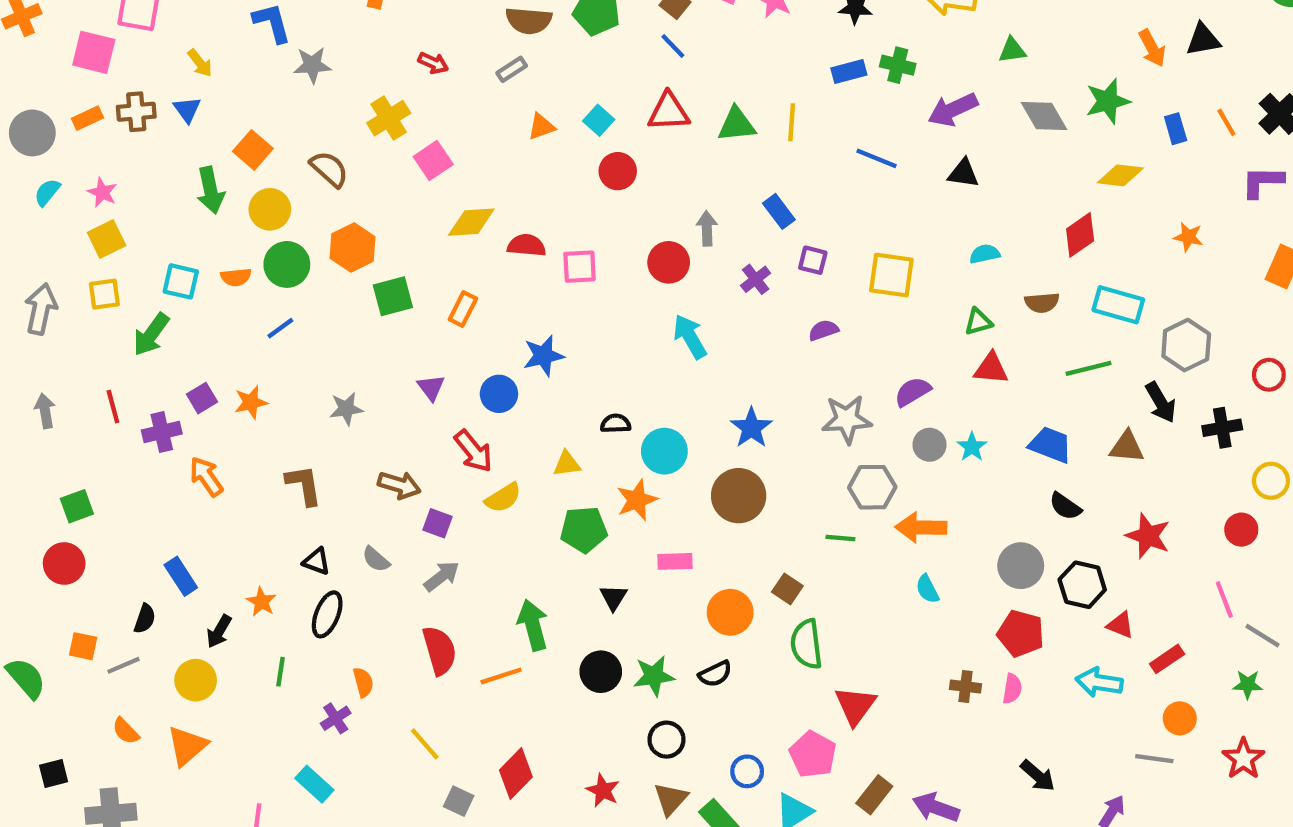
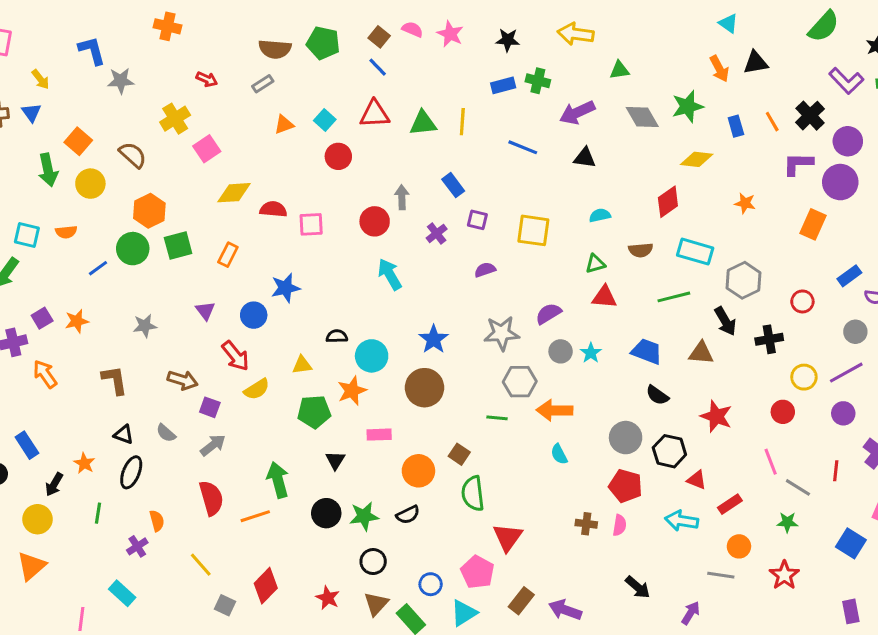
green circle: (287, 264) -> (133, 249), moved

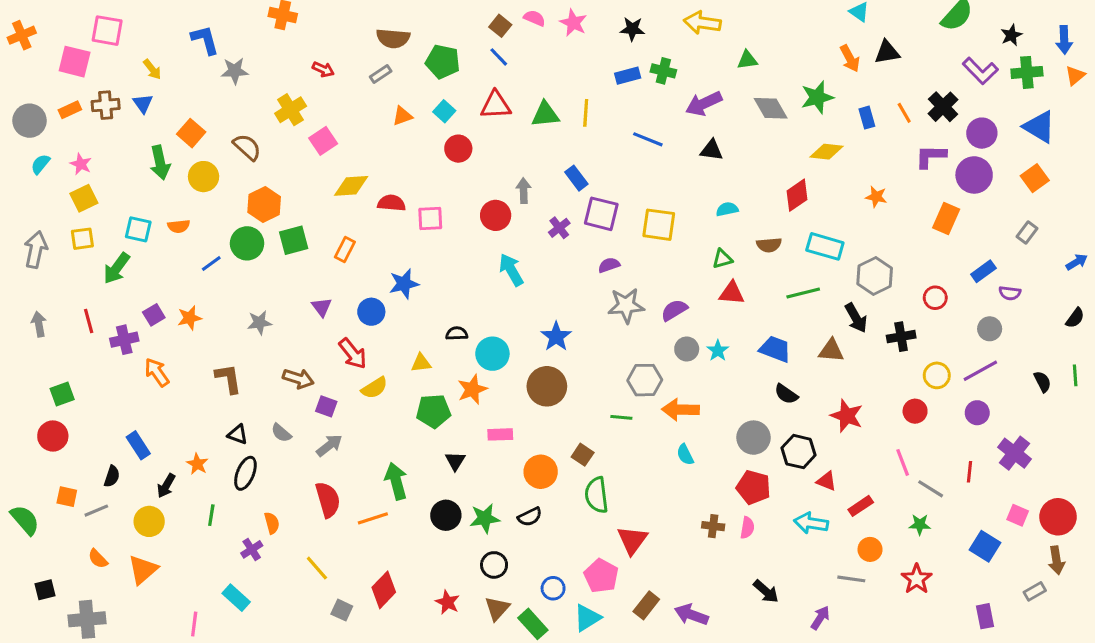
green pentagon: (323, 43) -> (443, 62), moved
purple square: (477, 220) -> (601, 214), size x1.6
gray star: (502, 333) -> (626, 305), moved

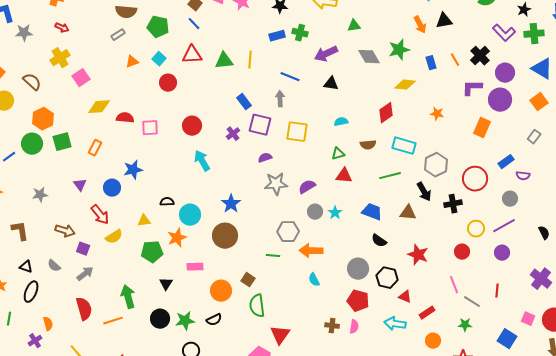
red arrow: (323, 69) -> (62, 28), moved
gray arrow: (524, 191) -> (280, 99), moved
red circle: (935, 298) -> (475, 179), size x1.6
purple cross: (1014, 453) -> (541, 279), moved

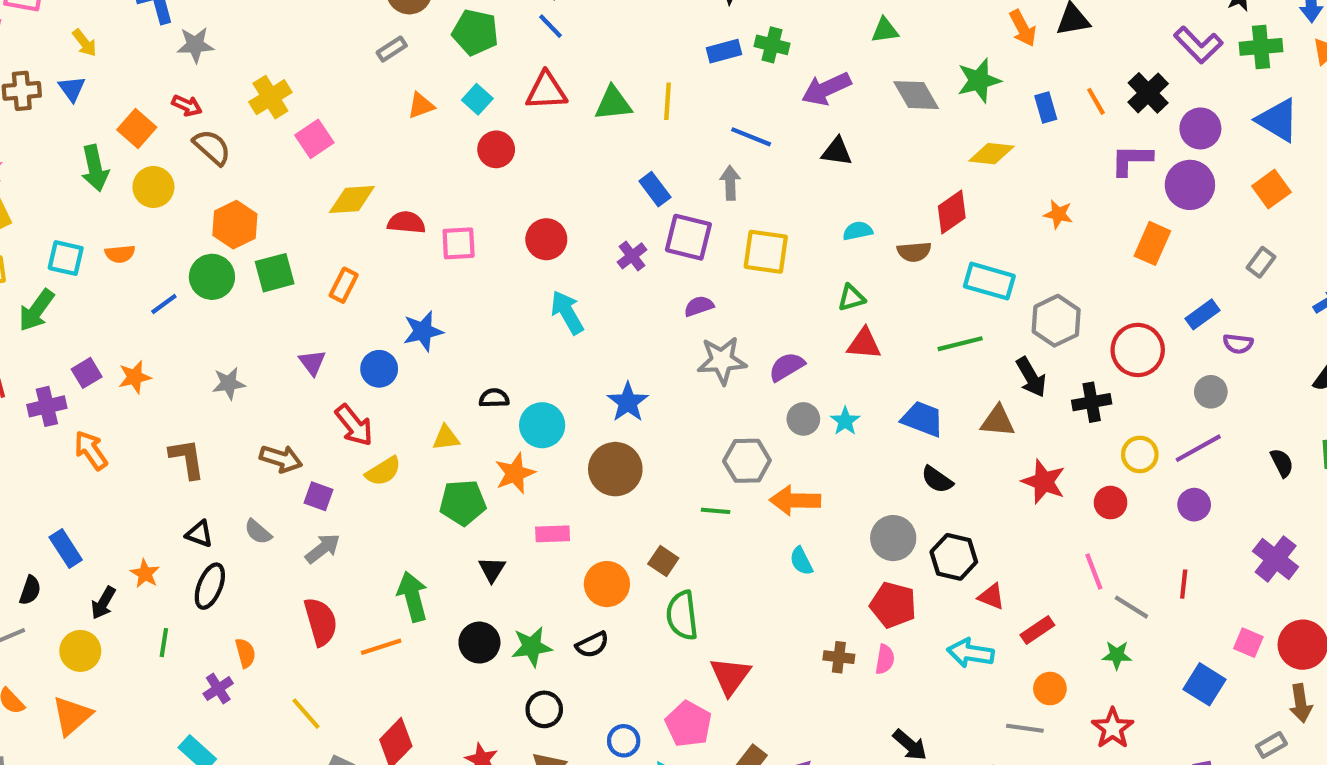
red arrow: (62, 28) -> (187, 105), moved
brown semicircle: (368, 145) -> (914, 252), moved
red star: (418, 255) -> (1044, 482), moved

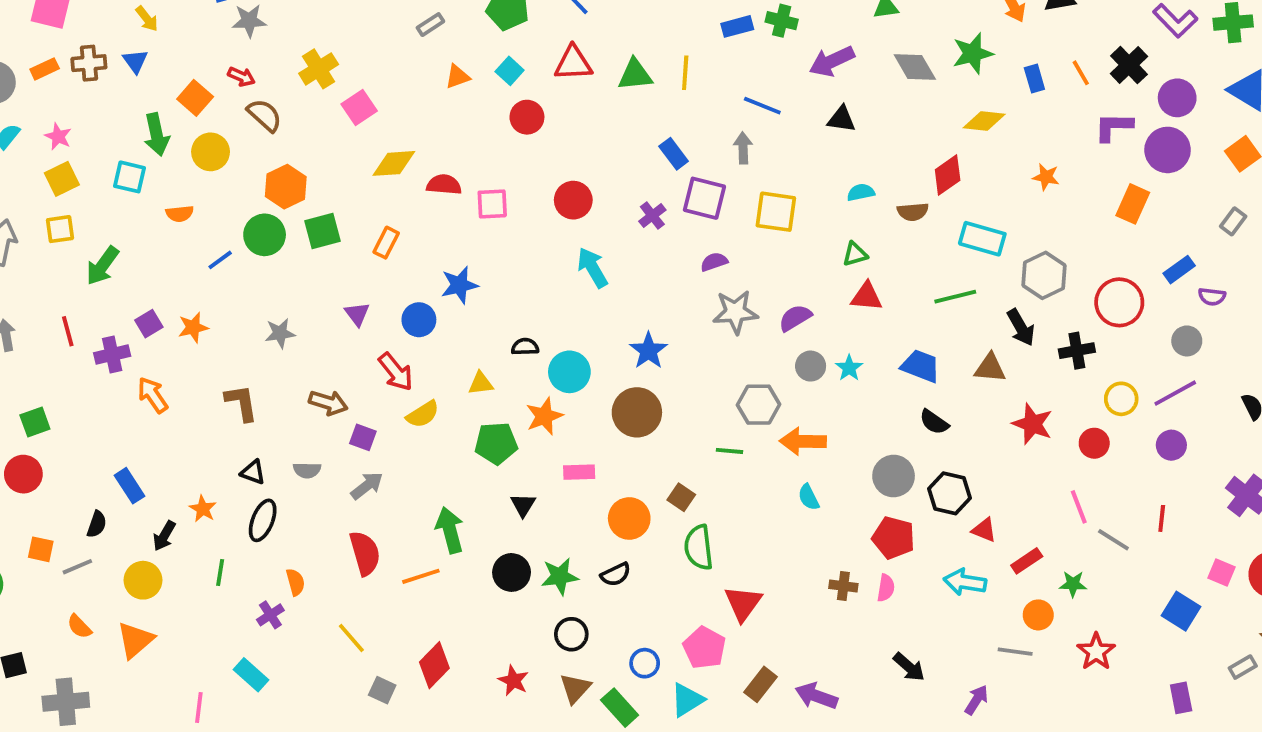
cyan square: (66, 258) -> (129, 177), moved
gray semicircle: (258, 532) -> (307, 470), turned -40
green star: (1117, 655) -> (1073, 584), moved

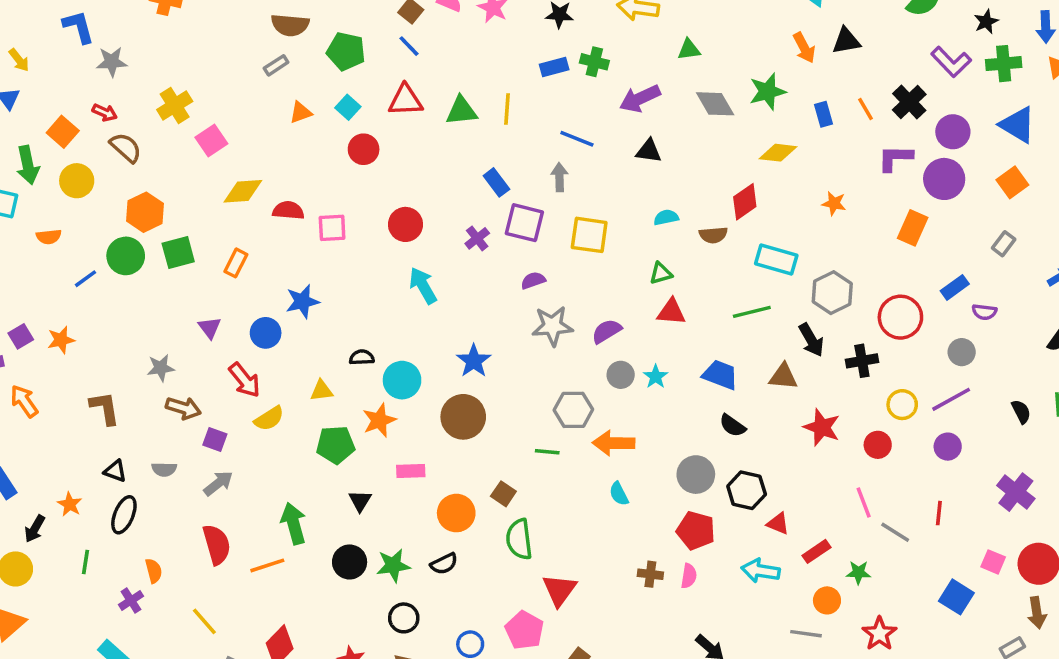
gray star: (280, 333) -> (161, 368), moved

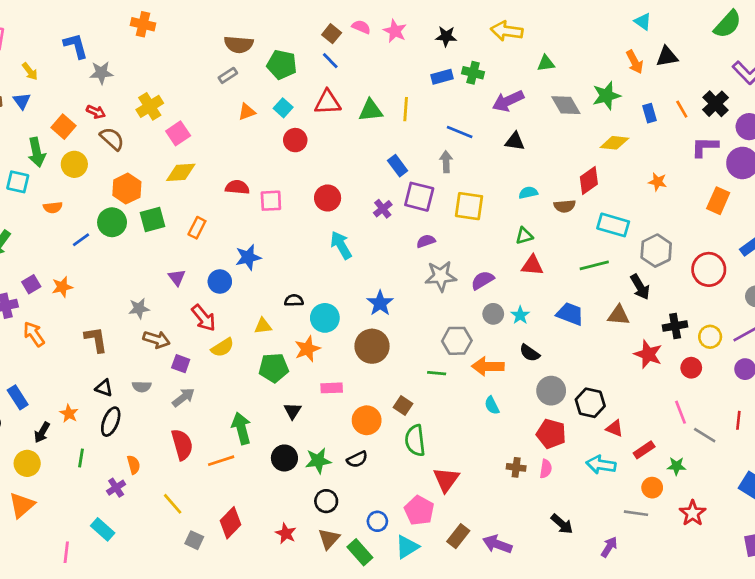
yellow diamond: (243, 191) -> (181, 172), moved
black cross: (862, 361) -> (675, 326), moved
black semicircle: (733, 426) -> (530, 353), moved

